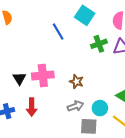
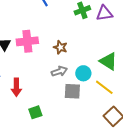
red arrow: (32, 107) -> (16, 87), moved

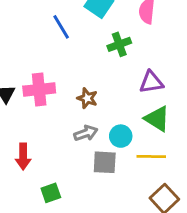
purple triangle: (104, 13) -> (151, 82), moved
yellow line: (104, 87) -> (151, 156), turned -36

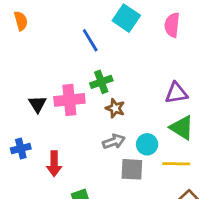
green cross: (119, 44) -> (101, 82), moved

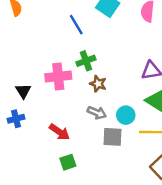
black triangle: (37, 104) -> (23, 91), moved
gray arrow: (114, 142) -> (97, 113), turned 42
red arrow: (54, 164) -> (59, 132), moved, turned -55

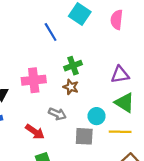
green cross: (86, 61) -> (73, 66), moved
gray arrow: (97, 113) -> (57, 114), moved

